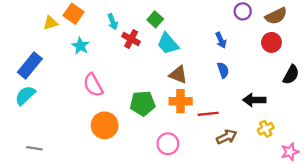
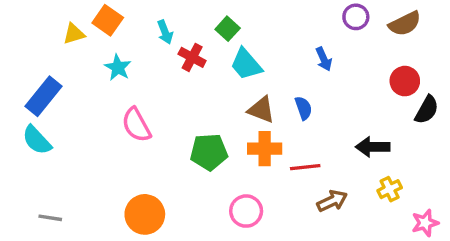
red circle: (271, 42) -> (405, 81), moved
blue semicircle: (223, 70) -> (304, 108), moved
cyan semicircle: (25, 95) -> (37, 140), turned -90
orange circle: (105, 125) -> (145, 214), moved

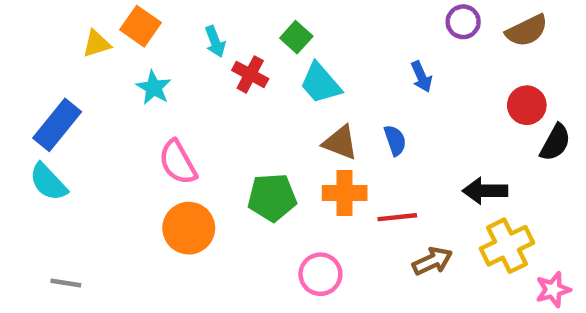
yellow cross: (390, 189) -> (507, 246), size x1.6
orange circle: (145, 214) -> (189, 228), moved

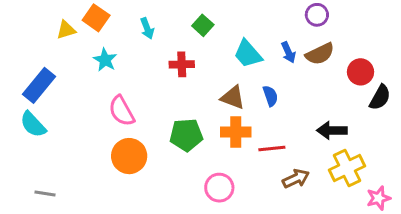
brown semicircle: (527, 31) -> (320, 54), moved
red cross: (250, 74) -> (182, 64), moved, turned -30
cyan trapezoid: (320, 83) -> (248, 54), moved

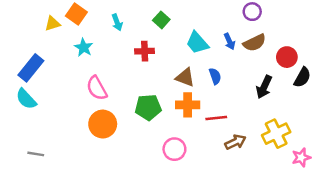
black arrow: (332, 130) -> (264, 87), moved, turned -65

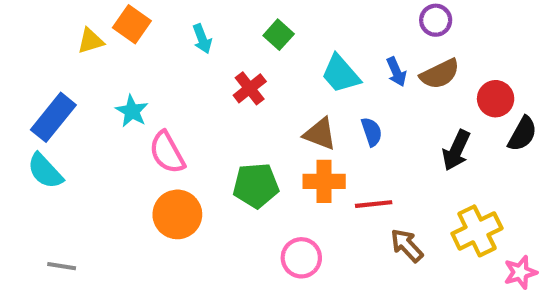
cyan star: (84, 47) -> (132, 111), moved
red cross: (145, 51) -> (250, 88), turned -36
brown arrow: (235, 142) -> (407, 245), turned -108

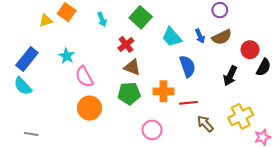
green square: (279, 35) -> (141, 17), size x1.5
blue semicircle: (372, 132) -> (187, 66), size x1.5
brown triangle: (320, 134) -> (132, 67), moved

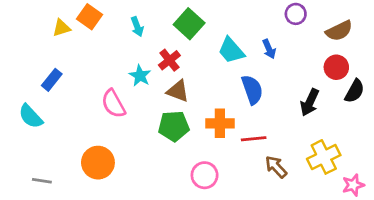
brown semicircle: (222, 37) -> (339, 31), moved
cyan star: (67, 56) -> (140, 76), moved
blue rectangle: (27, 59) -> (52, 80), moved, size x0.7
orange circle: (90, 108) -> (98, 163), moved

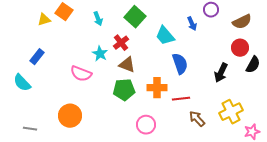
blue arrow: (269, 49) -> (192, 24), moved
pink semicircle: (113, 104) -> (81, 74), turned -40

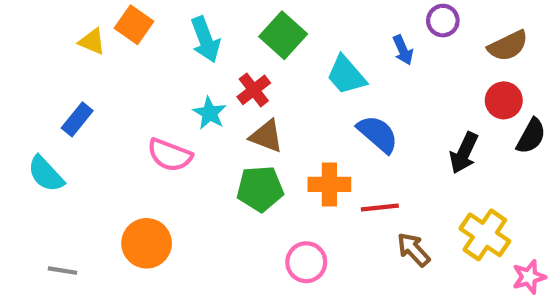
cyan arrow: (98, 19) -> (205, 39), size x1.5
yellow triangle: (44, 20) -> (92, 42), turned 40
blue semicircle: (180, 64) -> (378, 134), turned -30
yellow cross: (231, 112) -> (485, 235), turned -30

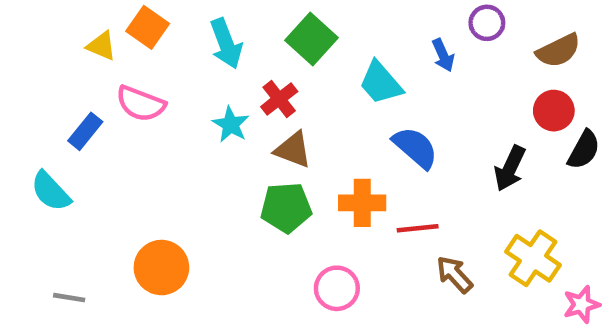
pink semicircle: (170, 155) -> (141, 104), moved

